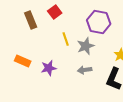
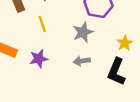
yellow line: (66, 39) -> (42, 24), moved

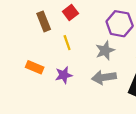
gray arrow: (82, 61) -> (104, 77), size x1.5

